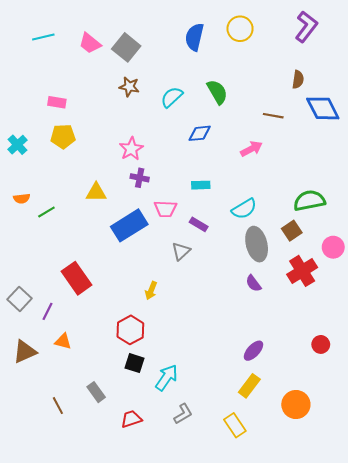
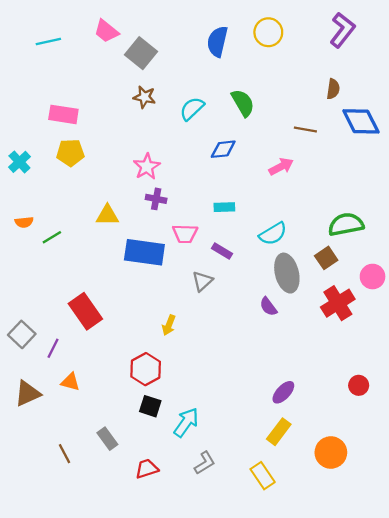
pink trapezoid: (90, 43) -> (106, 31), moved
pink rectangle: (57, 102) -> (63, 114), size x1.4
blue rectangle: (129, 225) -> (144, 252), turned 40
purple semicircle: (253, 283) -> (268, 307), moved

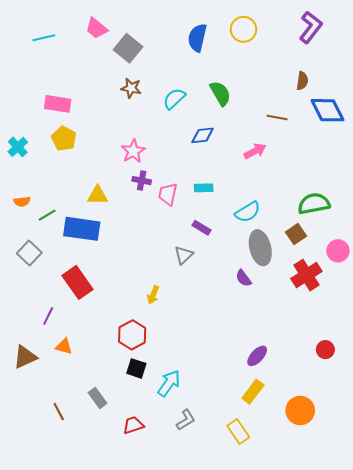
yellow pentagon: (70, 153) -> (64, 139), turned 30
pink trapezoid: (185, 234) -> (168, 194), moved, turned 100
blue rectangle: (144, 252) -> (82, 229), moved
gray square: (22, 334) -> (29, 253), moved

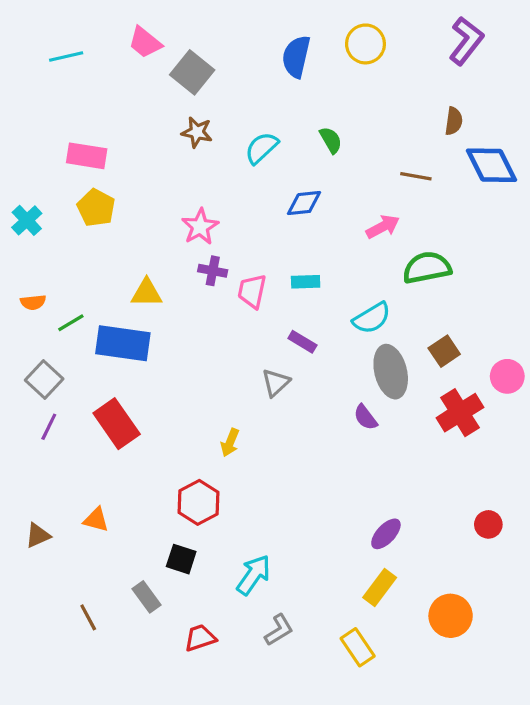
green semicircle: (220, 93) -> (331, 140), size x0.7
green semicircle: (314, 204) -> (427, 268), moved
purple line: (48, 316) -> (49, 427), moved
brown triangle: (25, 357) -> (38, 535), size x0.7
black square: (136, 368) -> (181, 559), moved

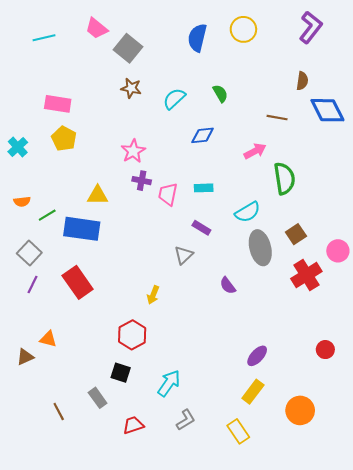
green semicircle: (427, 268) -> (284, 178), turned 92
purple semicircle: (365, 417) -> (228, 286), moved
orange triangle: (96, 520) -> (48, 339), moved

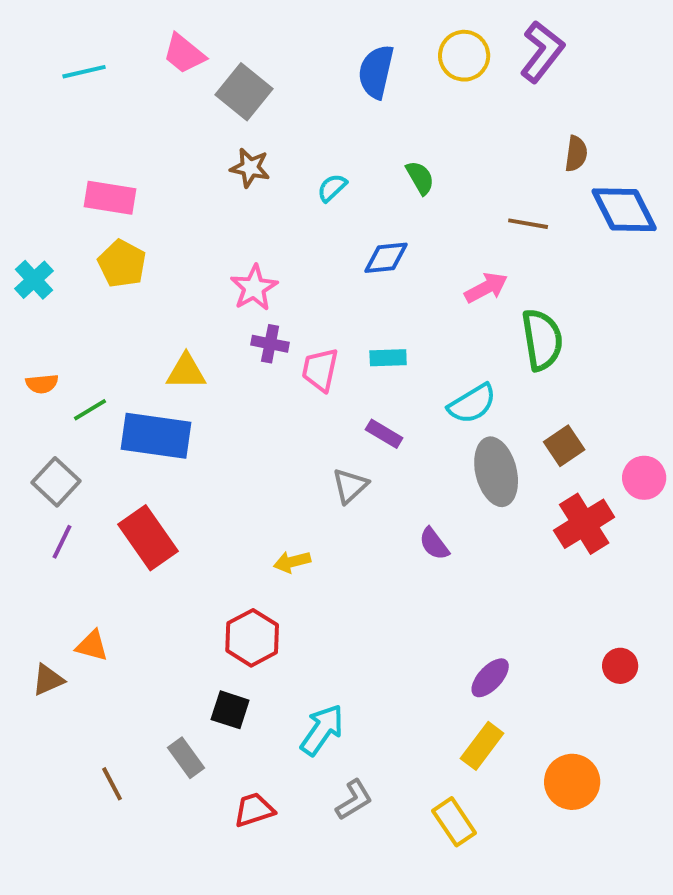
purple L-shape: (311, 27) -> (542, 52), moved
cyan semicircle: (174, 99) -> (332, 188), size x0.7
yellow arrow: (153, 295) -> (292, 562), turned 54

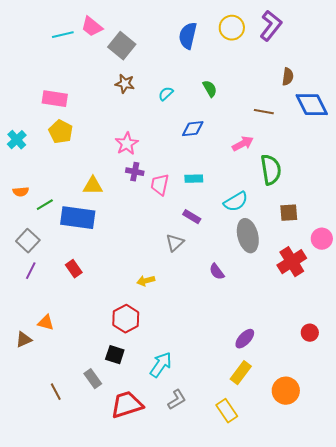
cyan line: (84, 72) -> (63, 35), moved
brown square: (564, 446) -> (289, 213), moved, turned 30
red rectangle: (148, 538) -> (74, 269), size x0.6
red trapezoid: (254, 810) -> (127, 405), size x1.6

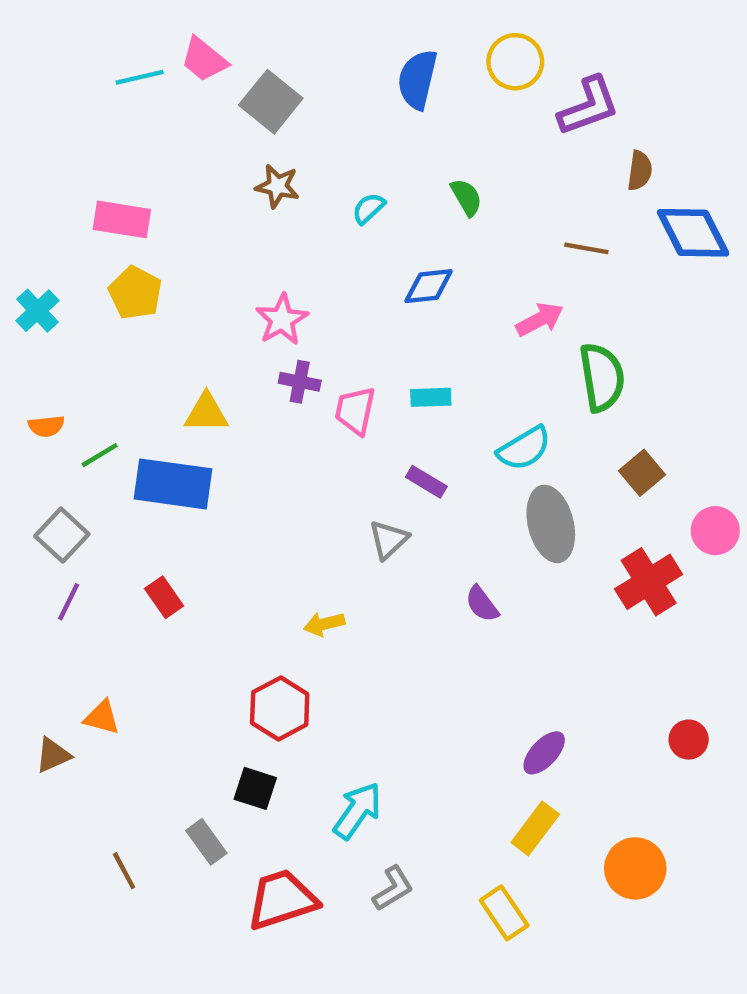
purple L-shape: (271, 26) -> (589, 106), moved, turned 32
brown square: (289, 213) -> (642, 473), turned -36

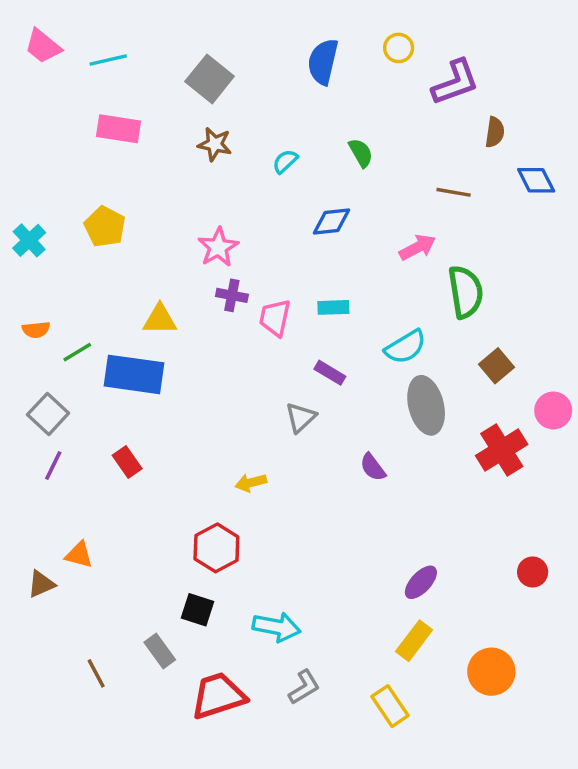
pink trapezoid: (204, 59) -> (43, 46), moved
yellow circle: (515, 62) -> (399, 48), size x0.7
pink rectangle: (122, 219) -> (119, 129), moved
blue diamond: (693, 233) -> (536, 180), size x0.7
cyan arrow: (357, 811) -> (277, 627), turned 66

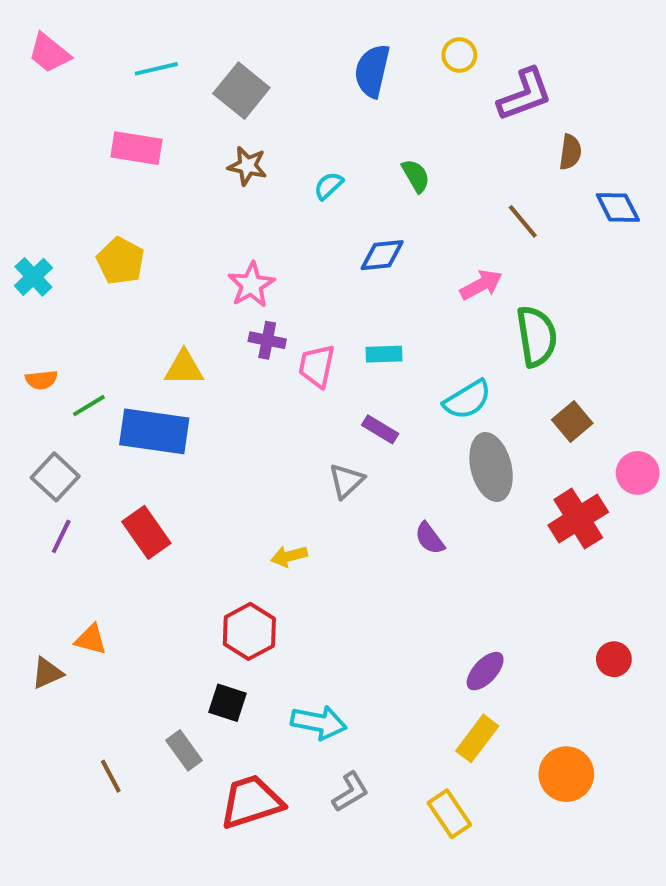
cyan line: (108, 60) -> (156, 69), moved
brown line: (454, 192) -> (523, 221), turned 40
red rectangle: (127, 462) -> (146, 532), size x1.4

